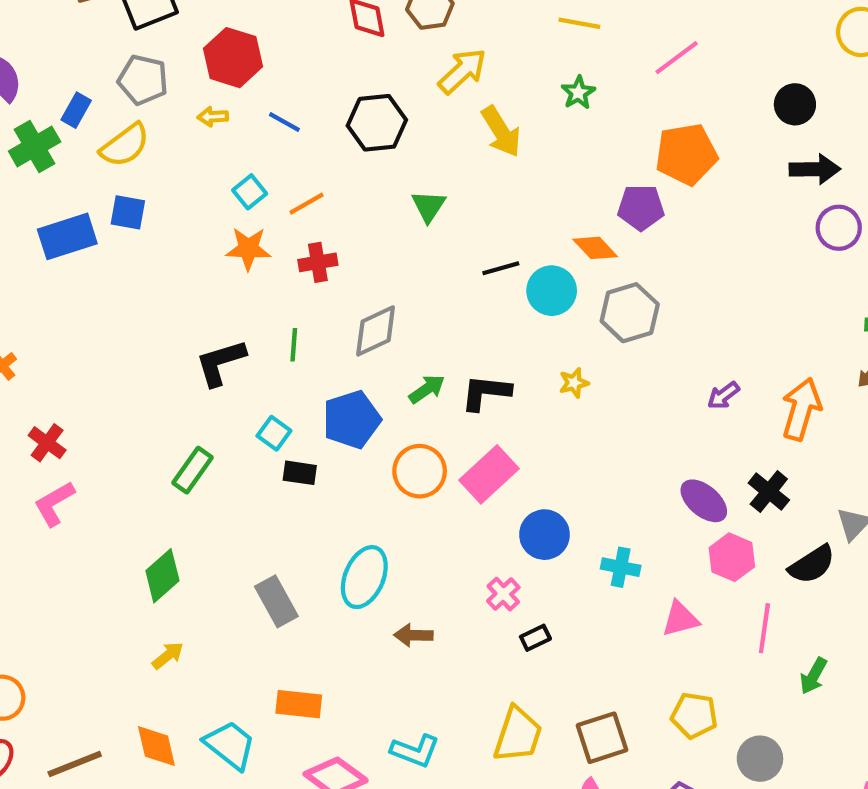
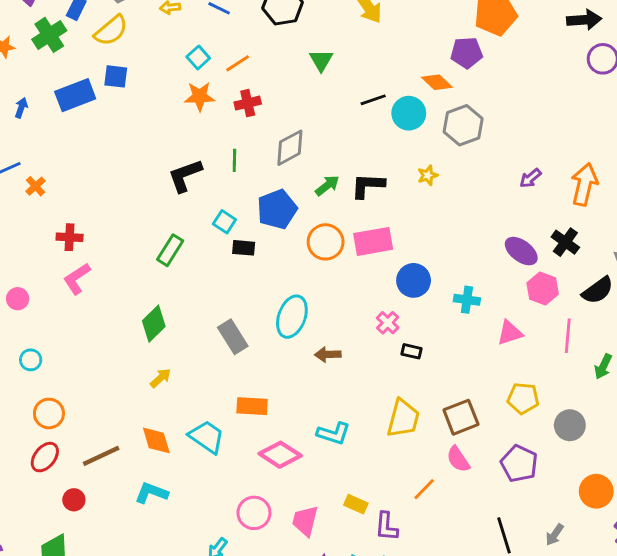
red cross: (47, 443) -> (70, 237), turned -30
pink rectangle: (489, 474) -> (373, 241), turned 36
black rectangle: (535, 638) -> (411, 351), turned 42

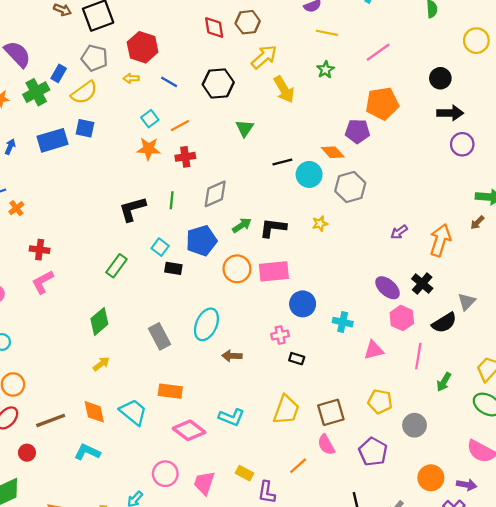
pink cross: (388, 323) -> (280, 335), turned 30

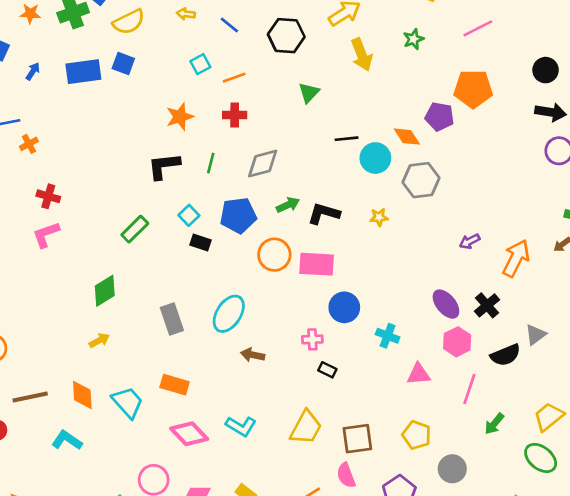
orange star: (149, 149) -> (180, 117), moved, turned -30

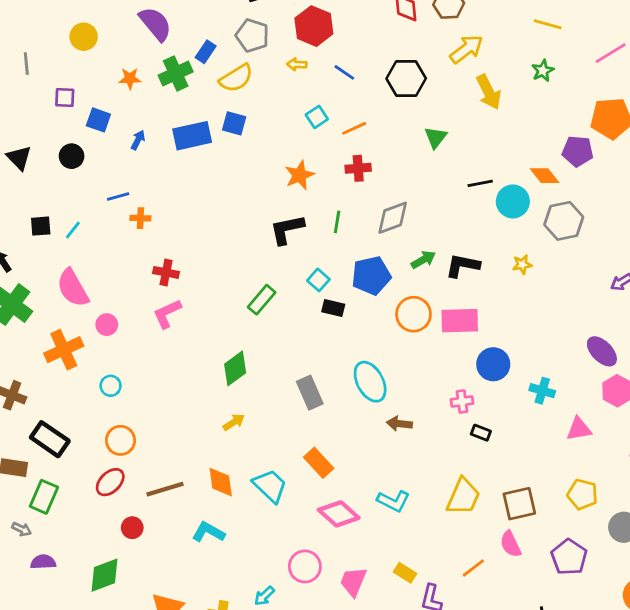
orange cross: (29, 144) -> (140, 218), turned 36
cyan ellipse: (229, 314) -> (370, 382), turned -57
orange rectangle: (175, 385) -> (319, 463), turned 36

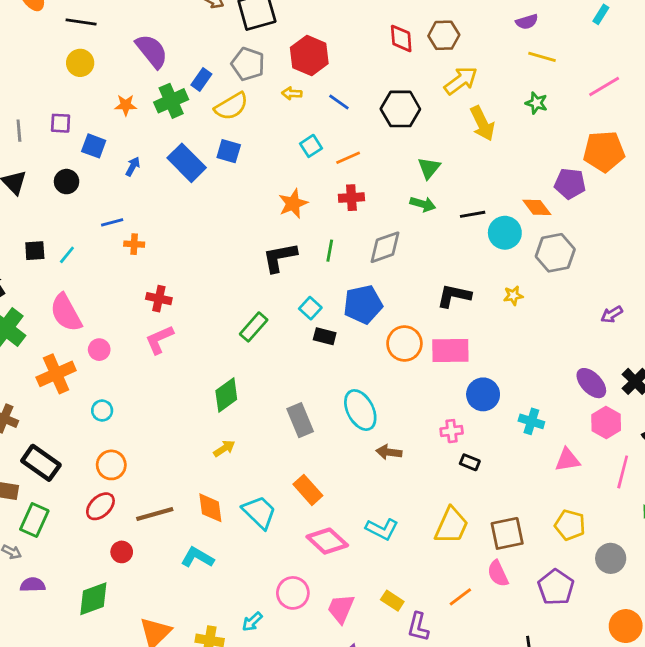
gray line: (26, 63) -> (19, 131), moved
green star: (543, 71) -> (536, 103), turned -30
blue rectangle: (192, 136) -> (187, 163), turned 57
green arrow: (423, 260) -> (423, 204), moved, turned 45

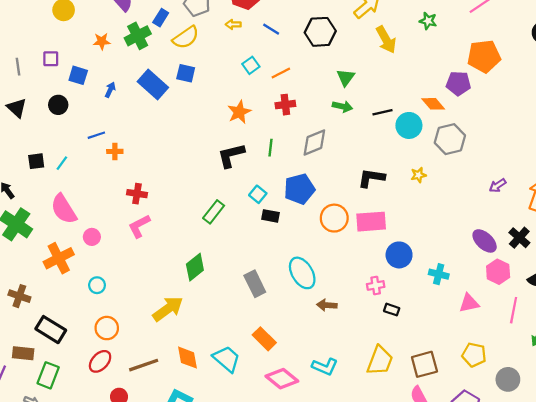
yellow arrow: (224, 448) -> (168, 309), moved, size x1.8

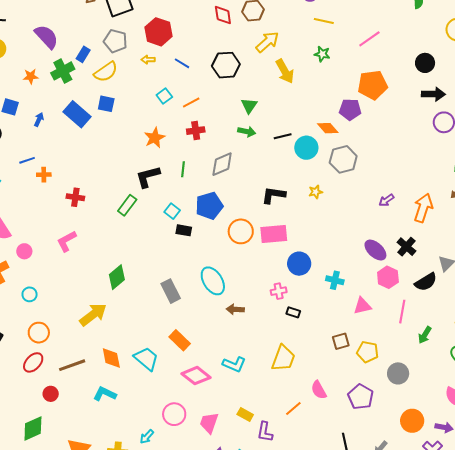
red cross: (137, 194) -> (75, 197), moved
green rectangle: (214, 212) -> (127, 205), moved
brown square: (424, 364) -> (341, 341), moved, size x0.7

